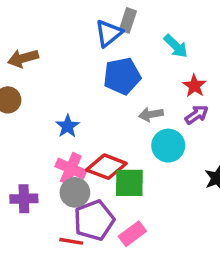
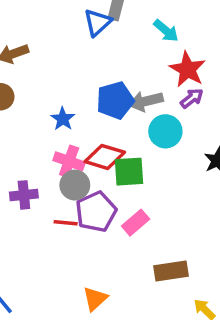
blue pentagon: (122, 76) -> (115, 100), moved
red star: (194, 86) -> (188, 69), size x1.5
gray arrow: (151, 114) -> (146, 101), size x1.4
red line: (71, 241) -> (66, 223), moved

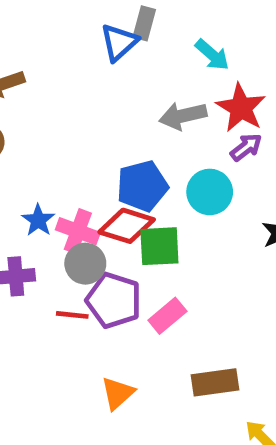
blue pentagon: (115, 100) -> (142, 186), moved
gray arrow: (146, 101) -> (183, 116), moved
blue star: (63, 119) -> (38, 220), moved
purple pentagon: (96, 212) -> (114, 300), turned -30
orange triangle: (95, 299) -> (118, 393), moved

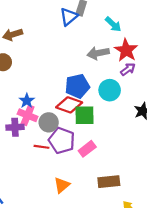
pink cross: (78, 231) -> (28, 115), moved

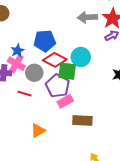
blue pentagon: (77, 86) -> (45, 41), moved
cyan circle: (110, 90) -> (81, 57), moved
purple pentagon: (62, 140) -> (58, 86), moved
brown rectangle: (109, 182) -> (82, 121), moved

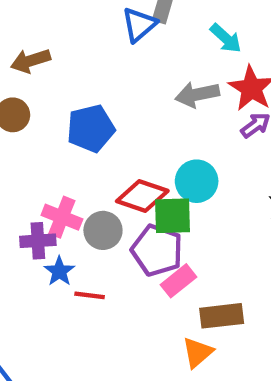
blue pentagon: (45, 41) -> (91, 128), moved
blue star: (18, 51) -> (59, 271), moved
red line: (25, 94) -> (90, 295), moved
orange triangle: (38, 131) -> (198, 353), moved

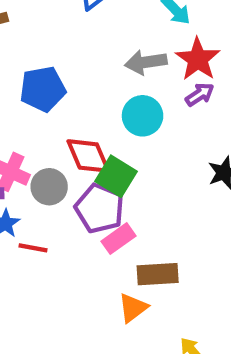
cyan circle: (197, 181) -> (143, 116), moved
red diamond: (142, 196) -> (88, 156), turned 45
green square: (172, 216) -> (116, 176), turned 30

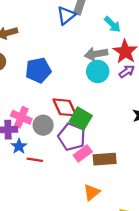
cyan circle: (143, 116) -> (98, 71), moved
brown rectangle: (158, 274) -> (105, 159), moved

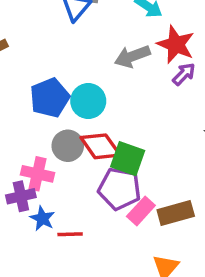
cyan circle: (98, 71) -> (88, 101), moved
gray circle: (43, 125) -> (68, 146), moved

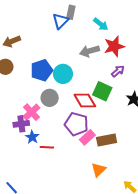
red star: (176, 44) -> (114, 46), turned 30
purple arrow: (184, 74) -> (118, 71), moved
red diamond: (100, 146) -> (85, 100), moved
green square: (128, 159) -> (102, 91), moved
pink cross: (37, 174) -> (32, 112), turned 30

